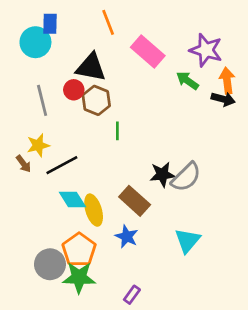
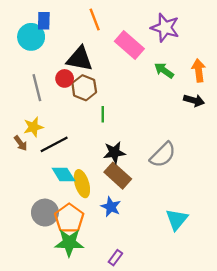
purple star: (206, 50) -> (165, 28), moved
black arrow: (223, 99) -> (194, 100), moved
black star: (162, 174) -> (114, 152), moved
cyan triangle: (187, 240) -> (177, 219), moved
gray circle: (50, 264) -> (45, 213), moved

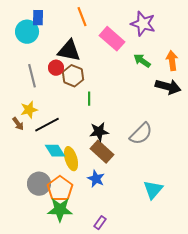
black arrow: (194, 100) -> (168, 87), size x1.4

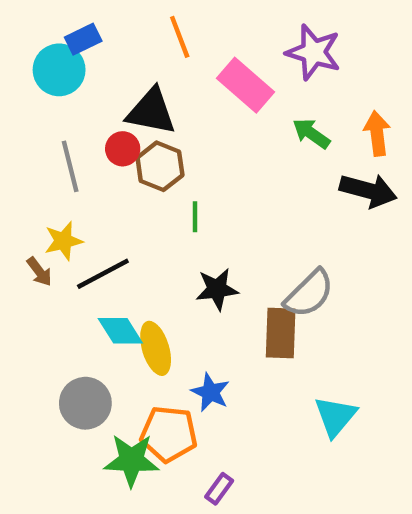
blue rectangle: (38, 18) -> (83, 39), turned 63
brown rectangle: (102, 152) -> (281, 333), moved, turned 50
orange pentagon: (60, 189) -> (169, 434), moved, turned -30

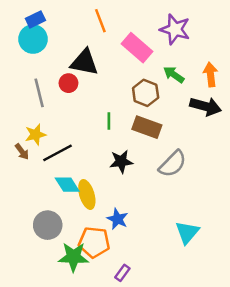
blue rectangle: (83, 39) -> (35, 19), moved
brown hexagon: (160, 166) -> (146, 93), moved
brown rectangle: (281, 333) -> (147, 127), moved, turned -72

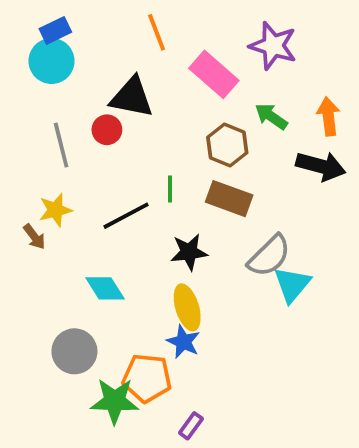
black line: (57, 153) -> (126, 216), moved
yellow ellipse: (87, 194) -> (187, 307), moved
cyan triangle: (187, 232) -> (292, 284), moved

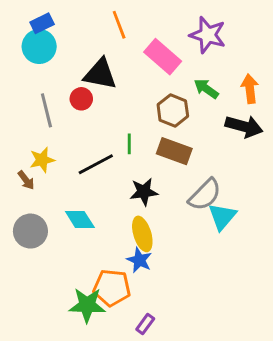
gray circle: (74, 351) -> (30, 231), moved

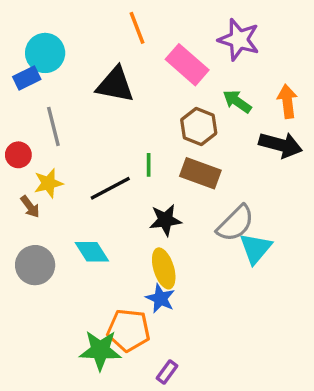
blue rectangle: (42, 23) -> (27, 78), moved
red circle: (81, 99) -> (18, 155), moved

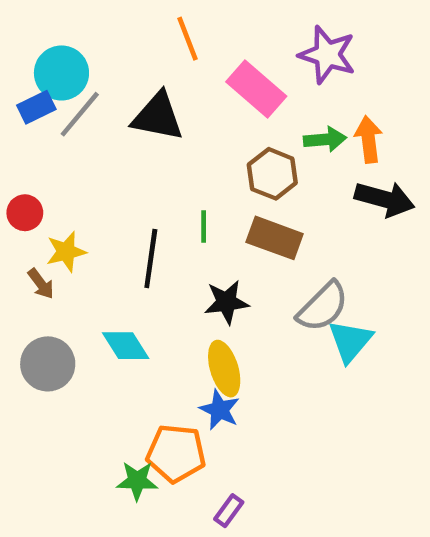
green arrow: (237, 101) -> (325, 139), turned 140
orange arrow: (287, 101) -> (369, 139), moved
gray line: (53, 126) -> (80, 114), moved, turned 54
black line: (110, 188) -> (151, 259), turned -54
green star: (100, 350) -> (137, 481), size x0.7

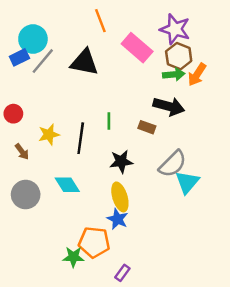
orange arrow: (369, 139) -> (197, 75), turned -140
brown hexagon: (272, 174) -> (179, 56), moved
black arrow: (385, 199) -> (169, 106), moved
brown rectangle: (275, 238) -> (147, 127), size x0.6
yellow star: (66, 252) -> (49, 135), moved

